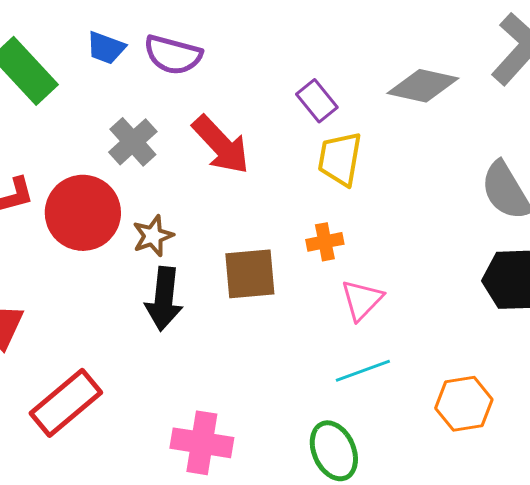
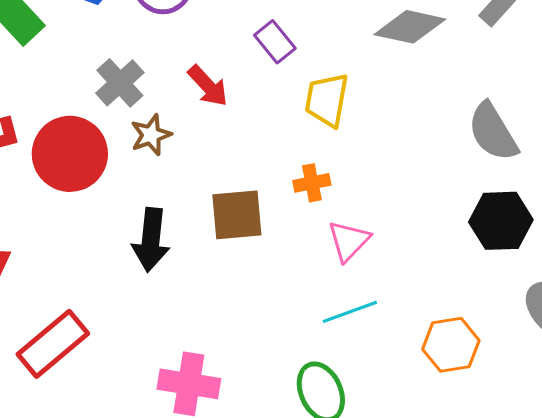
purple rectangle: (317, 101) -> (275, 42), moved
red arrow: (221, 145) -> (208, 86), size x0.7
brown star: (153, 236) -> (151, 135), moved

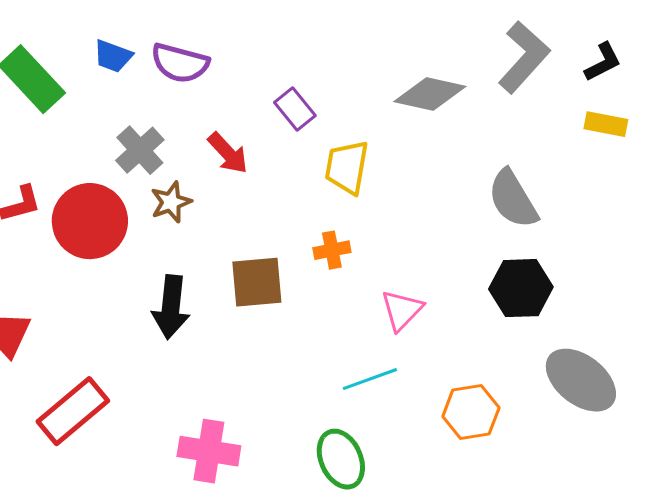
pink triangle: (349, 241) -> (402, 310), moved

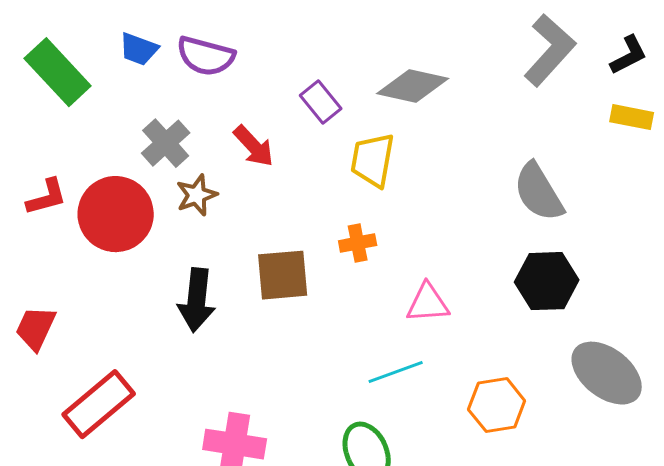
gray diamond: (430, 94) -> (413, 86), moved
pink triangle: (402, 310) -> (428, 303), turned 42

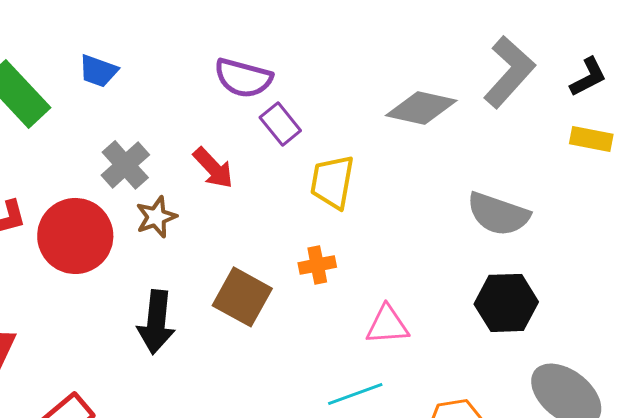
purple semicircle: (206, 56) -> (243, 78), moved
gray diamond: (413, 86) -> (421, 108), moved
gray semicircle: (539, 192) -> (498, 214), turned -40
brown square: (283, 275) -> (242, 297), turned 34

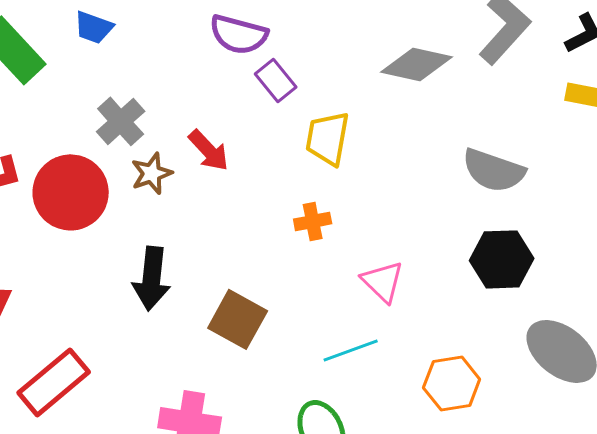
red arrow: (213, 168) -> (209, 150), moved
brown square: (242, 297) -> (238, 319), moved
pink triangle: (387, 325) -> (383, 281), turned 48

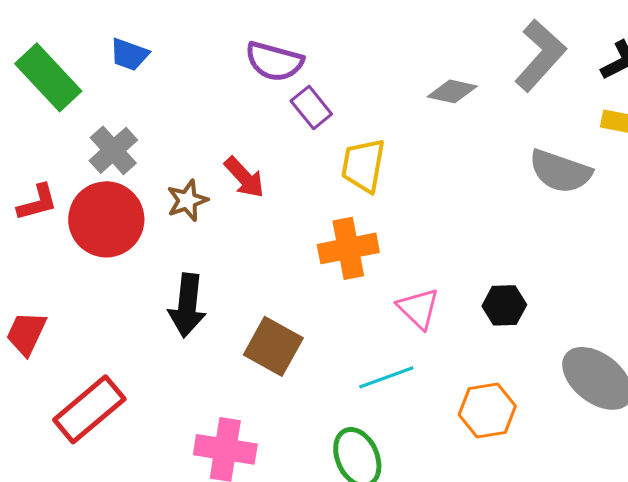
gray diamond: (417, 64) -> (452, 91), size x0.7
gray cross: (121, 121) -> (113, 150), moved
gray semicircle: (494, 170) -> (560, 171), moved
orange cross: (313, 221) -> (348, 248), size x1.6
black hexagon: (502, 259) -> (504, 305), moved, size x0.7

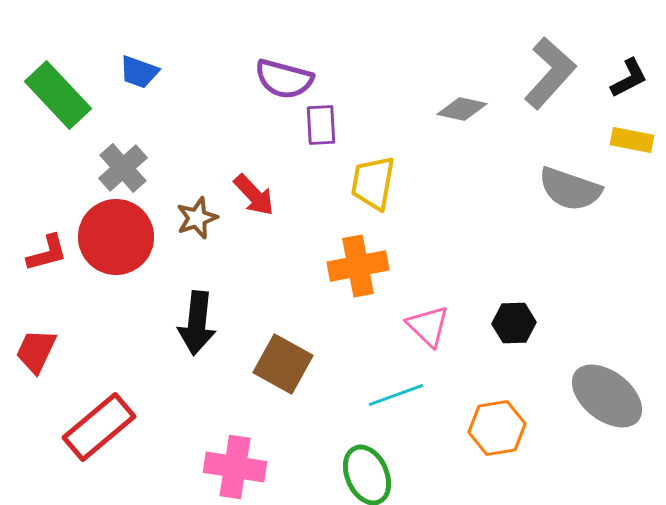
purple rectangle: (311, 107) -> (321, 125), turned 36
red L-shape: (37, 202) -> (47, 253), moved

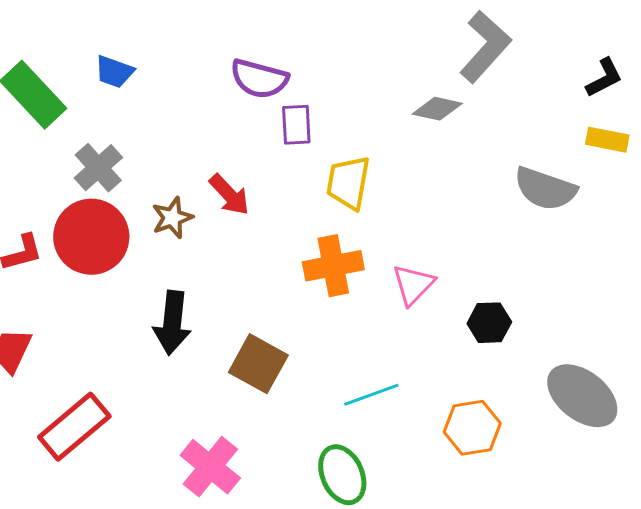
gray L-shape: (550, 73) -> (485, 47), moved
pink triangle: (428, 326) -> (413, 285), moved, turned 30
pink cross: (235, 467) -> (210, 467), turned 30

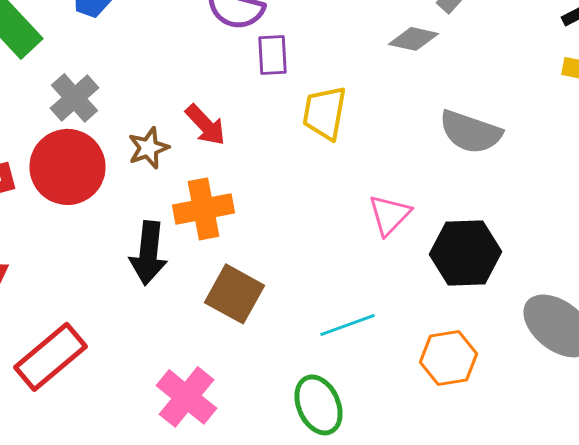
gray semicircle: (545, 189) -> (470, 132), moved
orange cross: (333, 266) -> (204, 209), moved
black hexagon: (489, 323) -> (466, 253), size x1.6

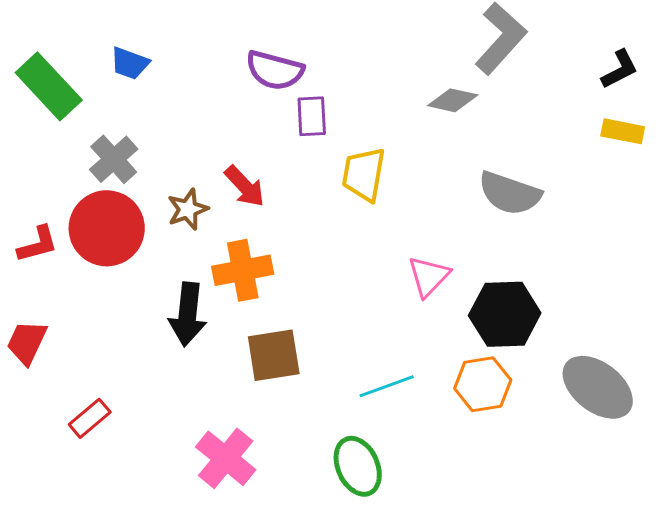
brown square: (234, 294) -> (274, 355), turned -38
red rectangle: (50, 357) -> (90, 418), size x0.6
orange hexagon: (448, 358) -> (483, 384), moved

